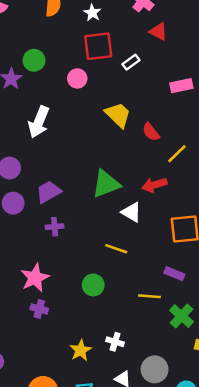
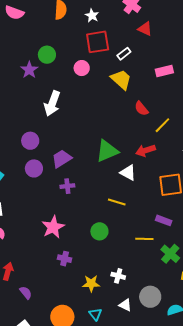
yellow trapezoid: (118, 115) -> (121, 80), moved
purple cross: (39, 309) -> (65, 259), moved
yellow star: (81, 350) -> (91, 283), turned 30

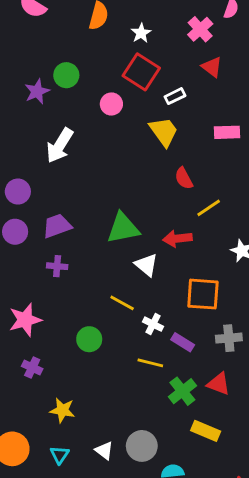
red square: (98, 42) -> (141, 72), turned 30
white cross: (118, 276) -> (153, 324), moved

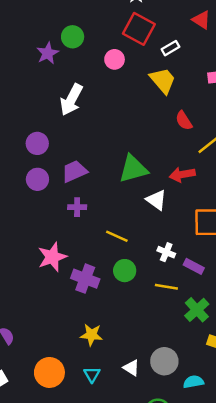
yellow line: (122, 303) -> (117, 236), moved
green circle: (89, 339) -> (125, 271), moved
purple cross: (32, 368) -> (85, 279), moved, size x1.5

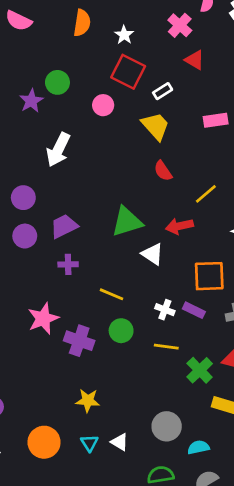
red semicircle: (184, 121) -> (163, 171), moved
purple rectangle: (194, 266) -> (194, 310), moved
white triangle: (131, 368) -> (120, 442), moved

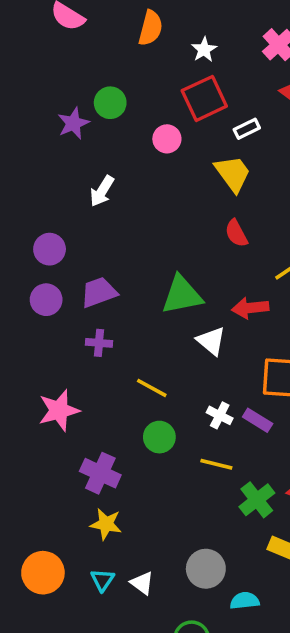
red square: (128, 72) -> (204, 98), turned 32
white arrow: (58, 150) -> (102, 191), size x0.7
purple cross: (79, 341) -> (100, 473), moved

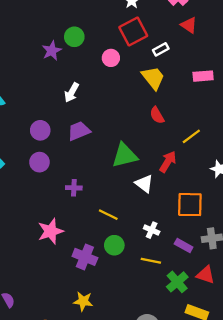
purple trapezoid: (99, 292) -> (79, 131), moved
red arrow: (250, 308) -> (168, 162), turned 130
purple rectangle: (258, 420) -> (184, 246), moved
purple cross: (100, 473) -> (85, 257), moved

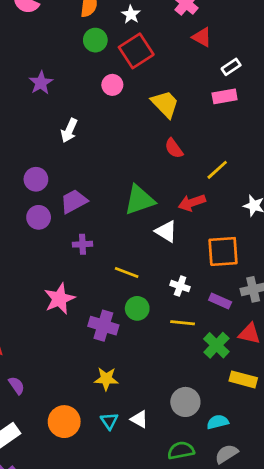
green circle: (74, 37) -> (95, 40), moved
white rectangle: (161, 49) -> (231, 67), moved
purple trapezoid: (79, 131) -> (74, 201), moved
red arrow: (168, 162) -> (192, 203), turned -135

